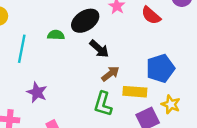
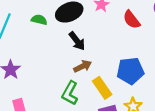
yellow rectangle: (135, 92) -> (102, 88), turned 40

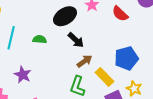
green semicircle: (39, 20) -> (40, 39), moved

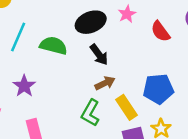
green semicircle: (40, 39) -> (53, 46), size x1.5

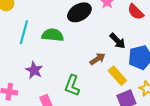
black arrow: (99, 55) -> (118, 41), moved
green L-shape: (90, 113) -> (72, 86), moved

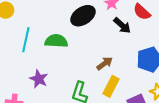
black arrow: (118, 41) -> (122, 25), moved
yellow rectangle: (117, 76) -> (111, 86), moved, turned 72

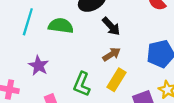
black arrow: (122, 25) -> (111, 26), moved

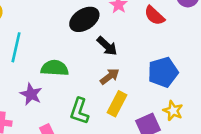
green semicircle: (61, 26) -> (55, 68), moved

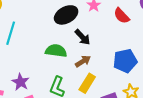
green semicircle: (55, 68) -> (56, 51), moved
purple star: (31, 94) -> (21, 82), moved

